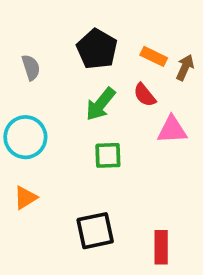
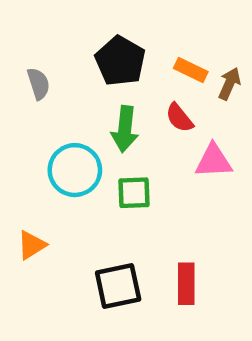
green arrow: (101, 104) -> (125, 129), turned -33
cyan circle: (25, 137) -> (75, 170), moved
red rectangle: (161, 247) -> (186, 284), moved

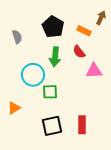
brown arrow: (229, 84) -> (101, 18), moved
green square: (134, 193) -> (50, 92), moved

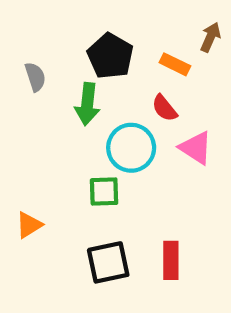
green arrow: (55, 57) -> (87, 104), moved
pink triangle: (94, 71) -> (196, 148), turned 36
cyan circle: (33, 75) -> (131, 148), moved

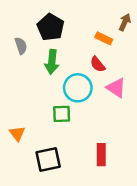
black pentagon: (110, 56) -> (51, 27), moved
orange triangle: (29, 225) -> (17, 134), turned -35
black square: (108, 262) -> (48, 160), moved

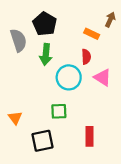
gray semicircle: (21, 46) -> (18, 40), size x1.5
red semicircle: (98, 64) -> (86, 57), turned -144
green square: (62, 114) -> (59, 111), moved

